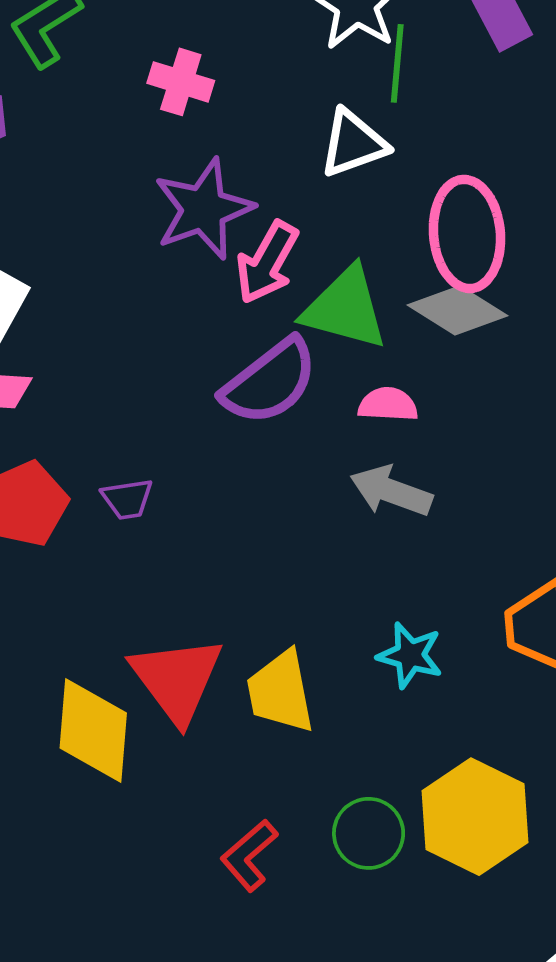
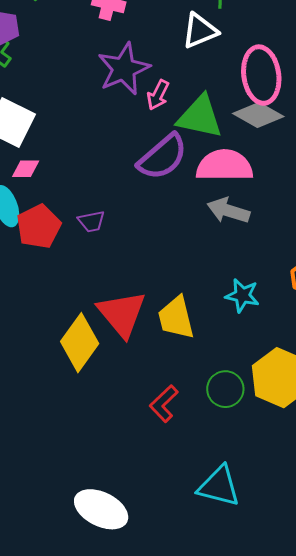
pink arrow: (267, 262) -> (158, 95), size x0.7
pink semicircle: (388, 404) -> (225, 166), size x1.8
yellow diamond: (93, 730) -> (80, 343), turned 34

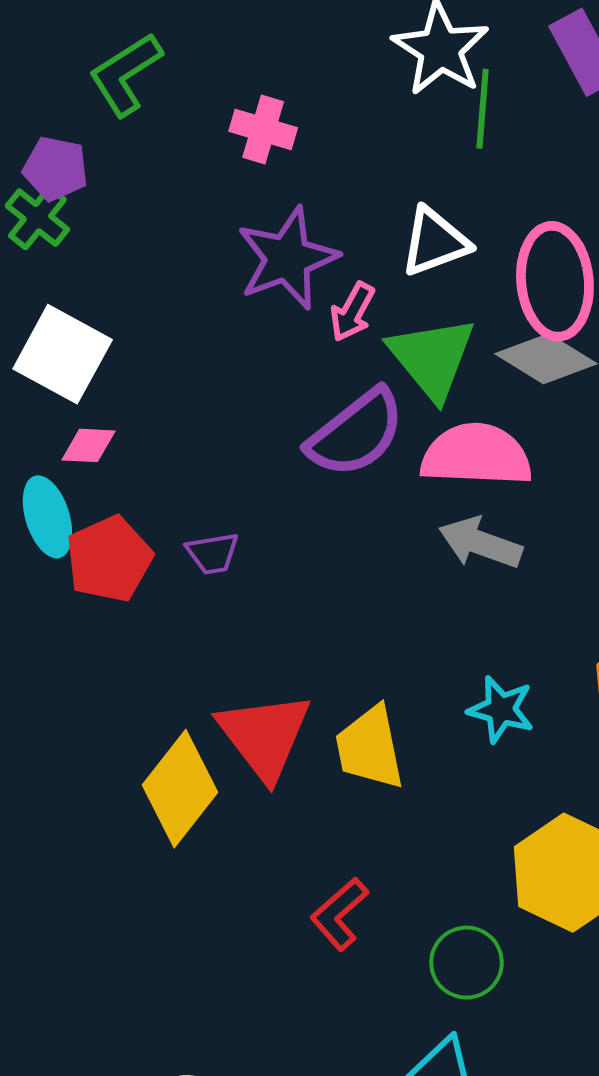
white triangle: (200, 31) -> (435, 242), moved
green triangle: (200, 117) -> (432, 358), turned 36
green circle: (225, 389) -> (466, 963), moved

